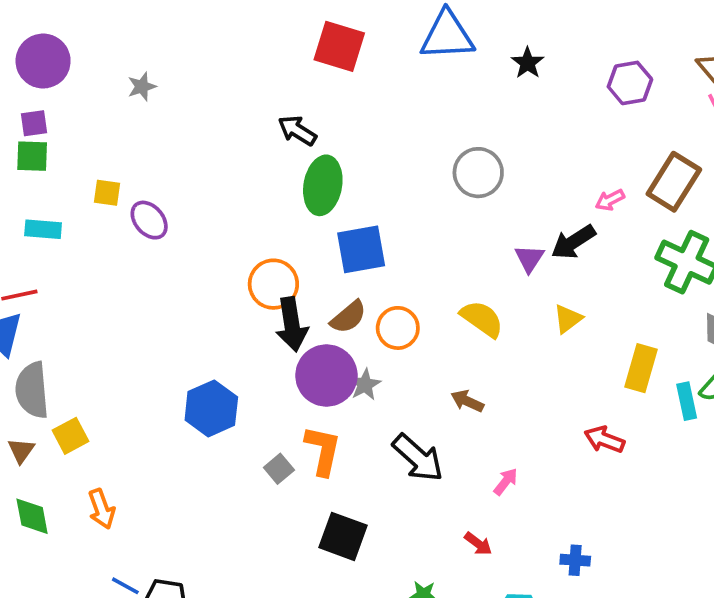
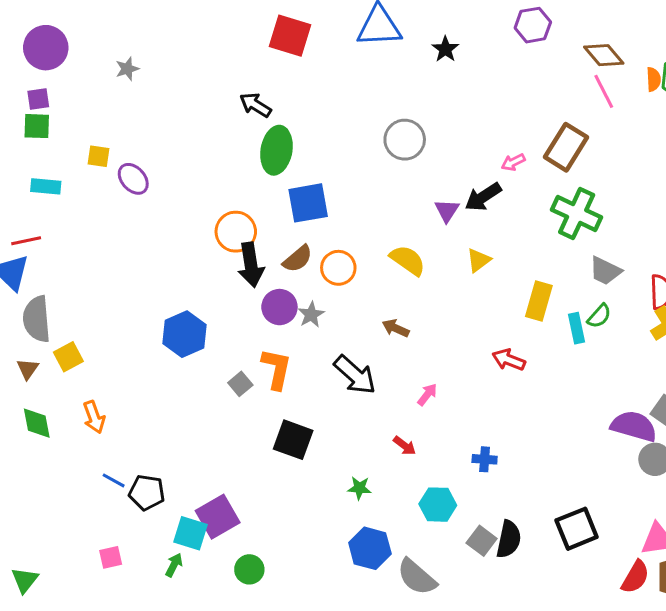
purple hexagon: (630, 83) -> (533, 25), moved
purple circle: (326, 376) -> (279, 307), size x0.7

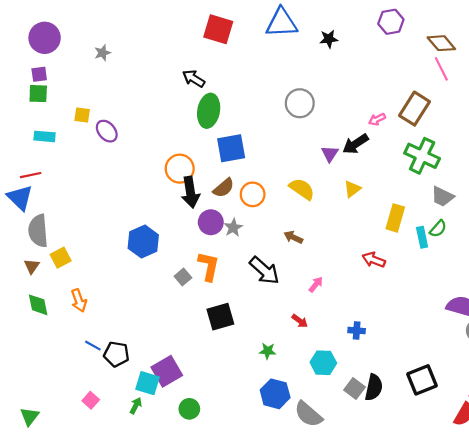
black star: (445, 49) -> (329, 39), turned 30
black square: (293, 440) -> (220, 317), turned -36
pink square: (111, 557) -> (91, 400), turned -35

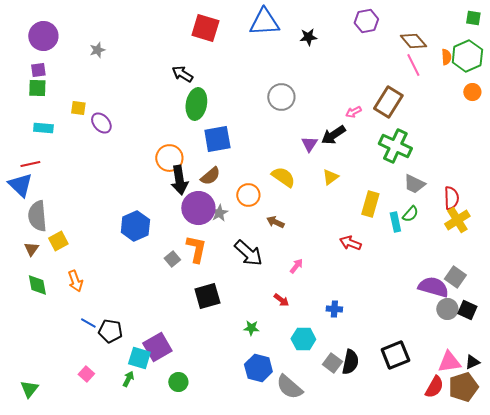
orange circle: (253, 194) -> (248, 195), moved
purple circle: (211, 222) -> (198, 208), size x1.4

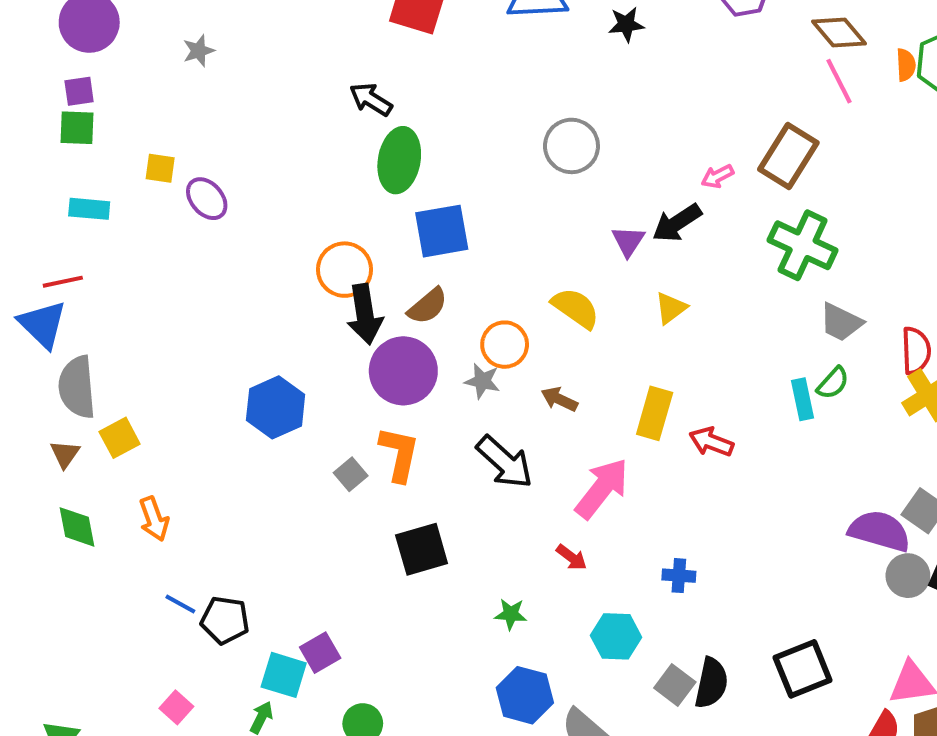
yellow rectangle: (370, 204) -> (655, 413), moved
gray star: (219, 213) -> (482, 381), moved, turned -30
pink arrow: (296, 266) -> (602, 488), size x2.0
purple square: (157, 347) -> (320, 653), size x0.7

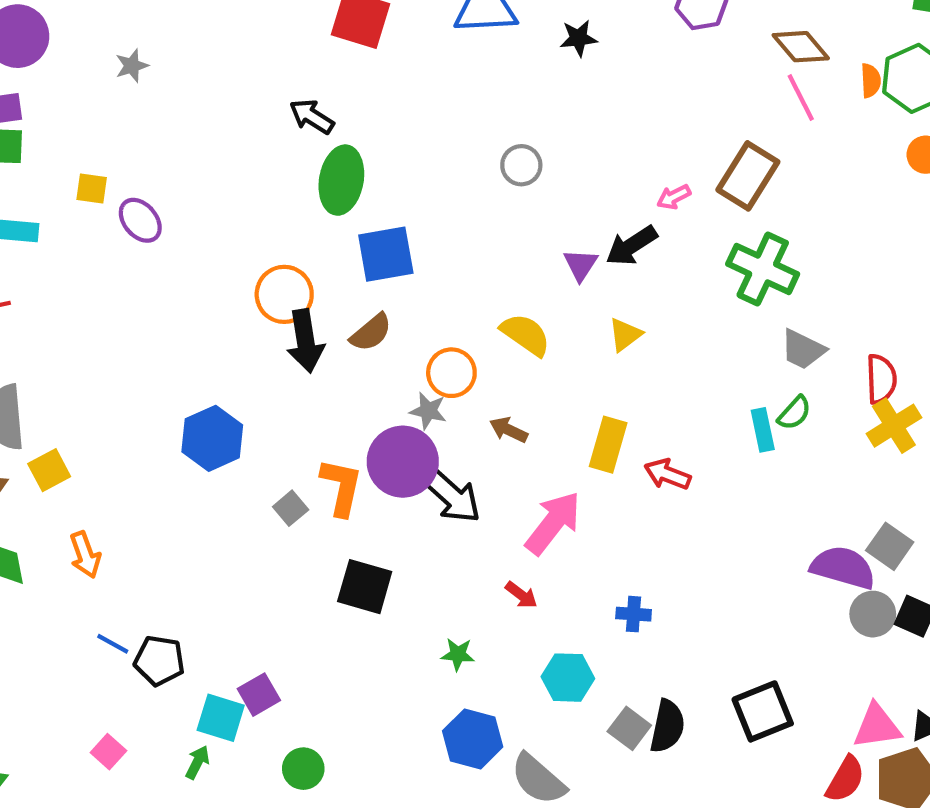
gray circle: (571, 146) -> (521, 165), size x0.7
purple circle: (403, 371) -> (403, 462), moved
black square: (422, 549) -> (365, 587), turned 32

